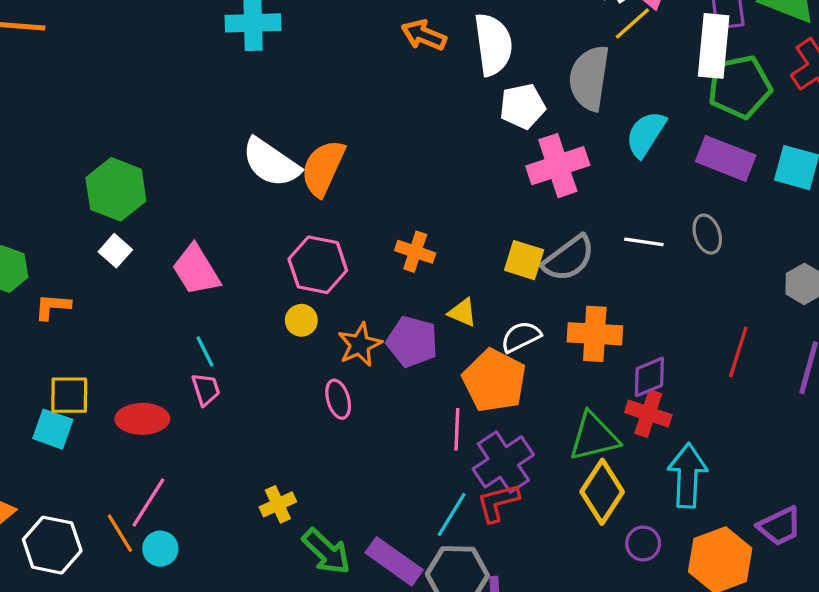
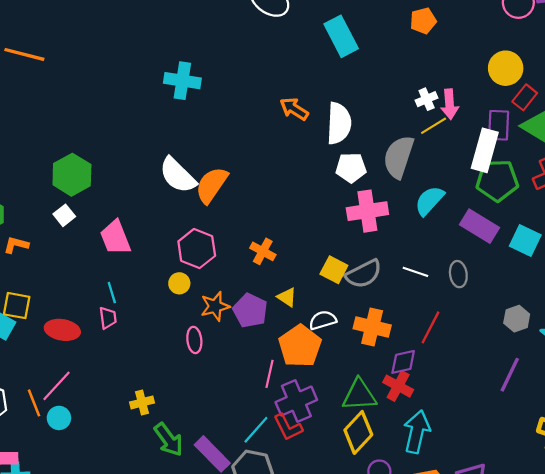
red line: (738, 352) -> (431, 327), moved
red L-shape: (498, 503) -> (288, 427), turned -112

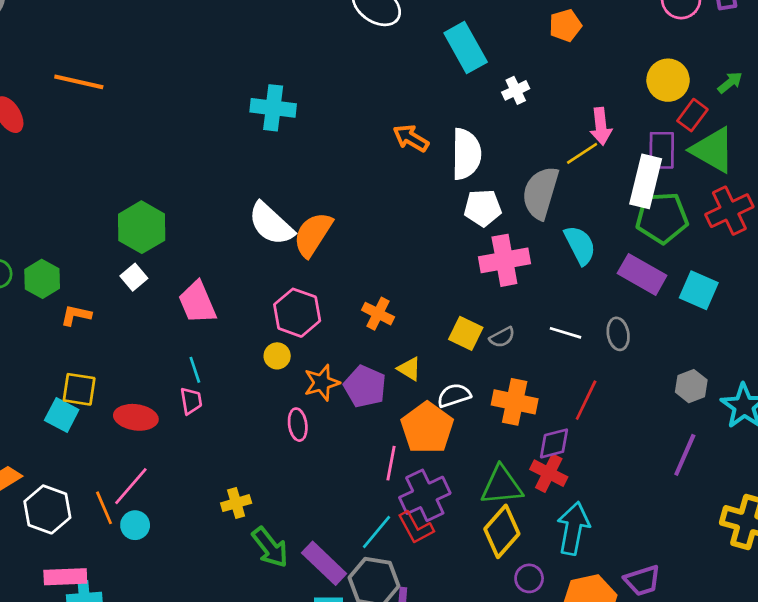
white cross: (427, 99) -> (516, 90), moved
cyan semicircle: (429, 201) -> (580, 245), turned 112
gray semicircle: (364, 274) -> (502, 337), size x0.6

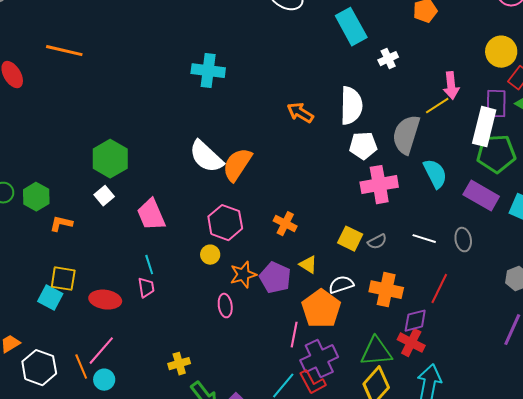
orange arrow: (411, 138) -> (300, 113), moved

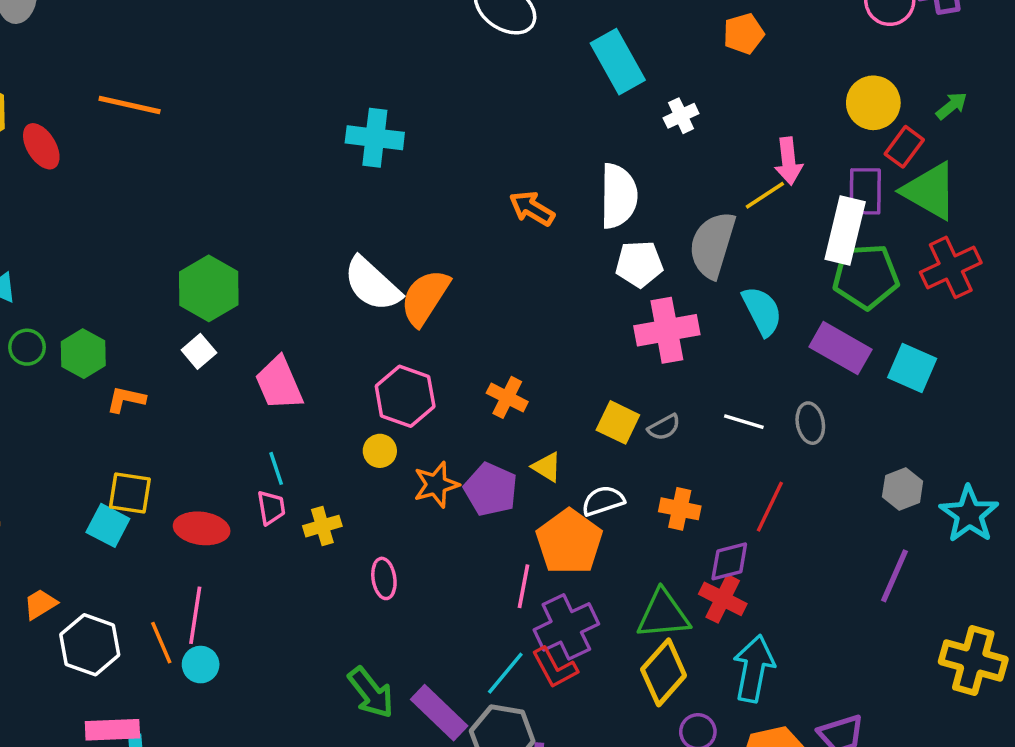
orange cross: (386, 290) -> (680, 509), size x0.7
pink ellipse: (225, 306) -> (384, 578), moved
pink line: (101, 351) -> (195, 615), turned -32
yellow cross: (179, 364) -> (322, 526), moved

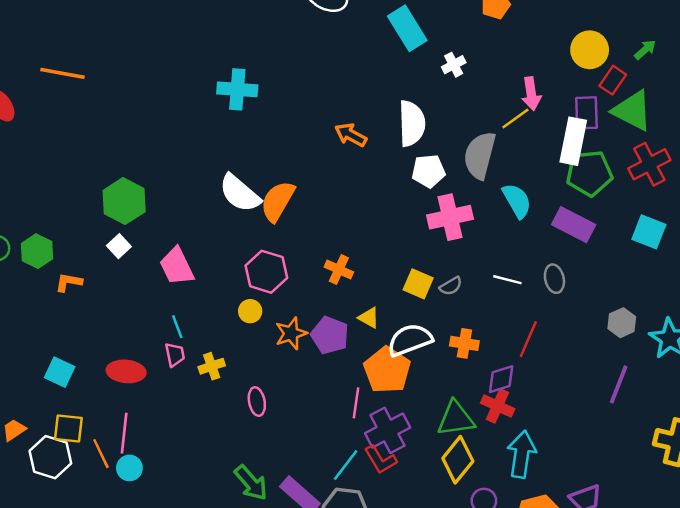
cyan square: (912, 368) -> (649, 232), moved
yellow square: (130, 493) -> (68, 429), moved
white semicircle: (603, 501) -> (410, 340), size x1.5

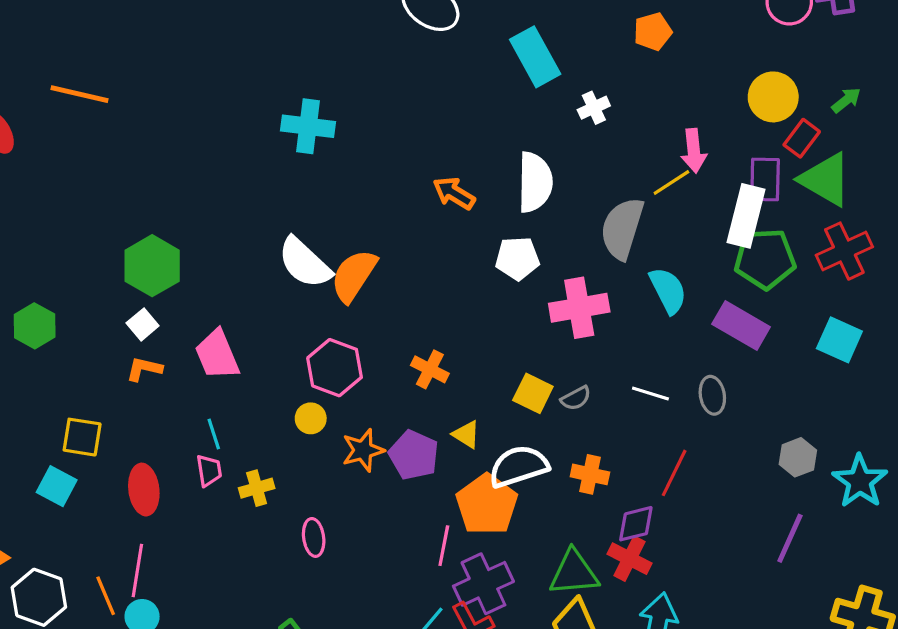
white pentagon: (428, 171) -> (517, 258), moved
orange L-shape: (69, 282) -> (144, 369), moved
red ellipse: (126, 371) -> (144, 490), turned 75
yellow square: (68, 429) -> (82, 437), moved

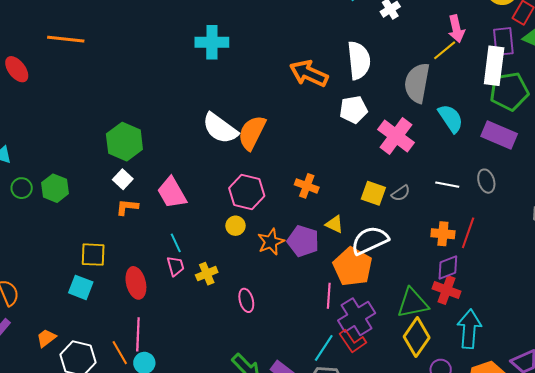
orange arrow: (454, 193) -> (309, 73), size x1.4
pink cross: (579, 308) -> (396, 136), turned -36
orange cross: (590, 474) -> (443, 234), moved

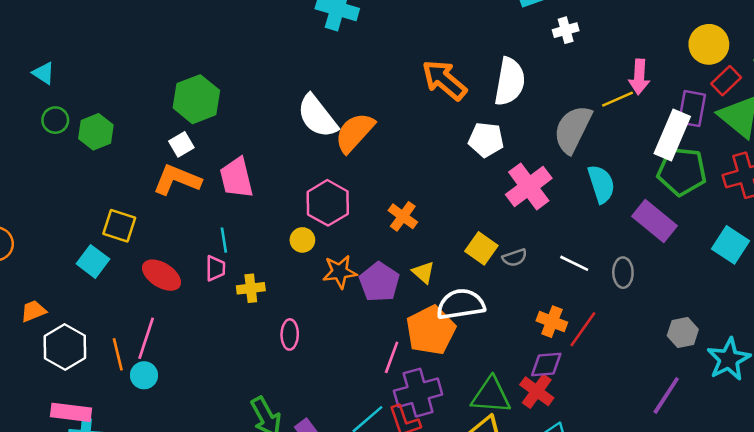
orange L-shape: (127, 207) -> (177, 180), size x1.6
red ellipse: (136, 283) -> (162, 275), turned -60

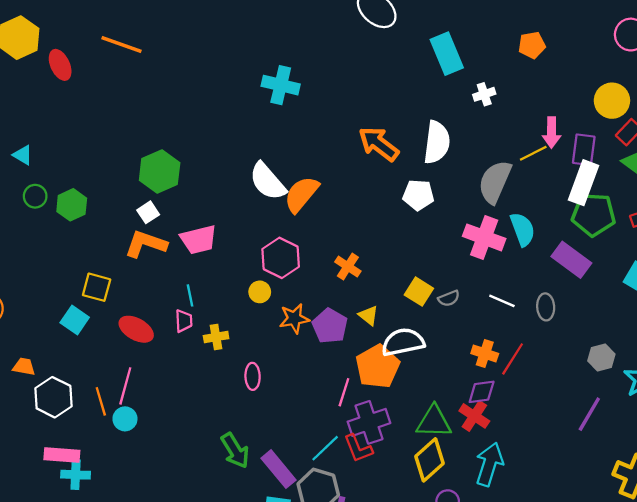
purple rectangle: (692, 109) -> (584, 150), moved
pink trapezoid: (237, 178) -> (199, 240), turned -87
pink cross: (529, 186) -> (484, 237), moved, turned -30
orange trapezoid: (33, 311) -> (24, 367), turned 35

